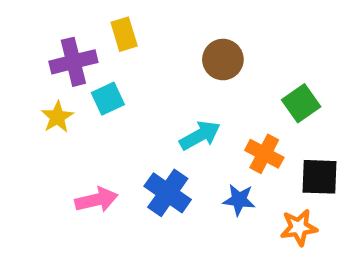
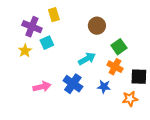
purple cross: (73, 62) -> (32, 27), turned 36
green square: (301, 103) -> (119, 47), moved

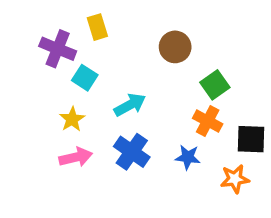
cyan square: (47, 43) -> (85, 78), turned -32
yellow star: (25, 51) -> (72, 119), moved
cyan arrow: (87, 59) -> (130, 105), moved

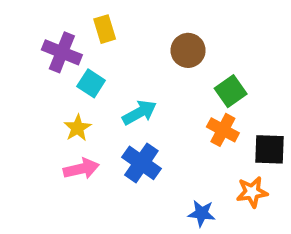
blue star: (188, 157) -> (202, 213), moved

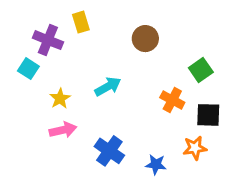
cyan square: (91, 83) -> (28, 69), moved
green square: (231, 91) -> (201, 70), moved
blue cross: (141, 163) -> (109, 151), moved

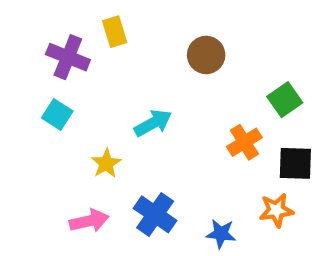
cyan square: (28, 69) -> (57, 115), moved
yellow star: (60, 98) -> (106, 163), moved
orange cross: (172, 100) -> (244, 142), turned 30
pink arrow: (63, 130) -> (89, 221), moved

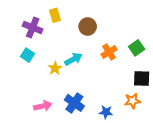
brown circle: (206, 55) -> (88, 27), moved
orange cross: (244, 142) -> (109, 52), moved
yellow star: (106, 163) -> (55, 68), moved

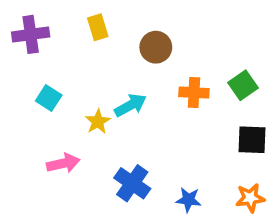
purple cross: (33, 28) -> (31, 34), moved, turned -30
orange cross: (109, 52) -> (194, 93), turned 35
orange star: (132, 101) -> (250, 198), moved
pink arrow: (43, 106) -> (63, 163), moved

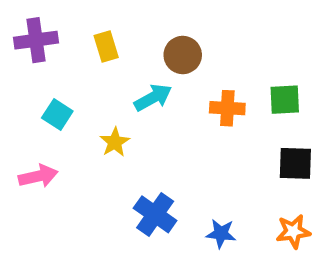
yellow rectangle: (98, 27) -> (106, 47), moved
green square: (243, 85) -> (285, 100), turned 32
cyan arrow: (130, 105) -> (153, 98), moved
pink arrow: (63, 163) -> (38, 176), moved

